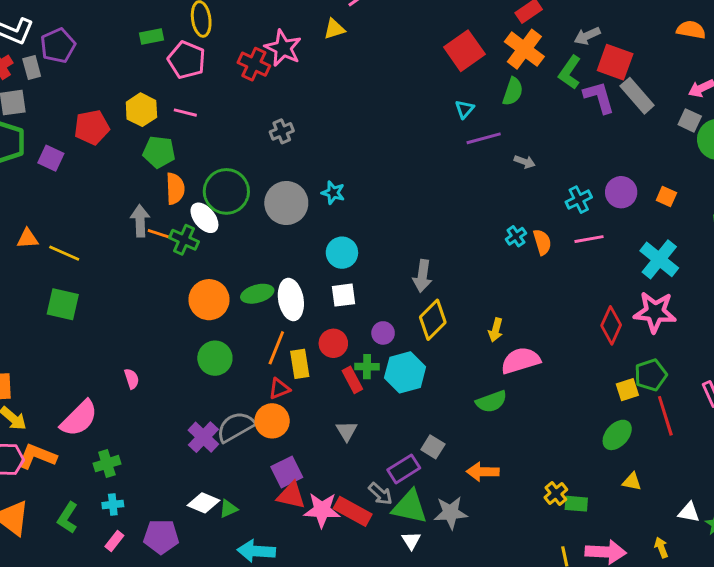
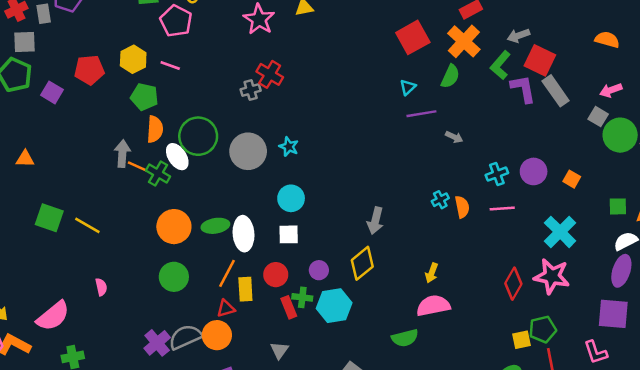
red cross: (254, 64) -> (270, 74), moved
yellow line: (64, 253) -> (87, 225), moved
gray arrow: (422, 276) -> (375, 221), moved
yellow arrow: (496, 330) -> (432, 273), moved

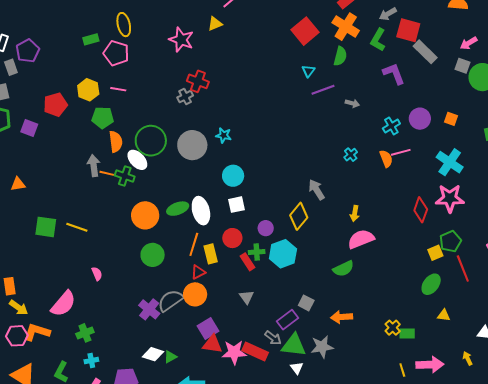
purple L-shape: (523, 89) -> (394, 74), moved
orange semicircle: (462, 207) -> (386, 159), moved
gray arrow: (375, 221) -> (317, 190), moved, turned 145

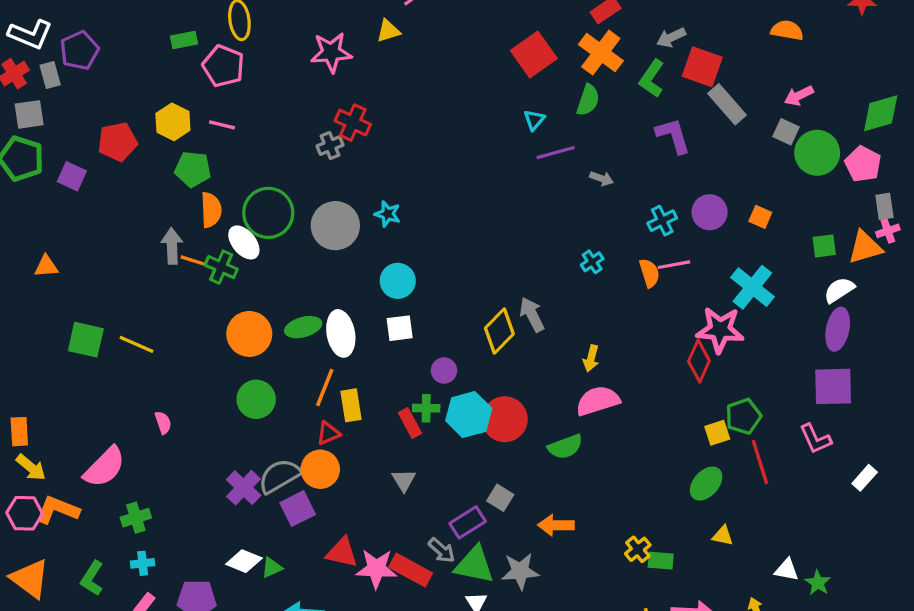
pink star: (181, 40) -> (331, 52), turned -30
pink star: (450, 198) -> (720, 330), moved
yellow diamond: (299, 216) -> (499, 331), moved
red circle: (232, 238) -> (505, 419), moved, size x1.4
purple square: (208, 328) -> (298, 509), moved

